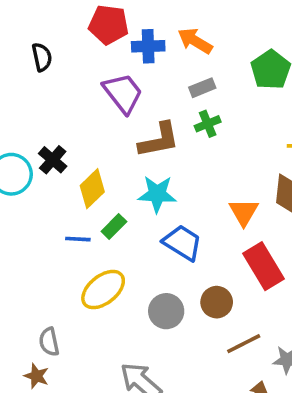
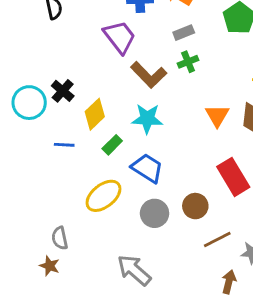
brown L-shape: (159, 140) -> (149, 75), turned 57
orange triangle: (244, 212) -> (217, 116), moved
blue line: (78, 239) -> (64, 145), moved
blue trapezoid: (182, 243) -> (147, 168), moved

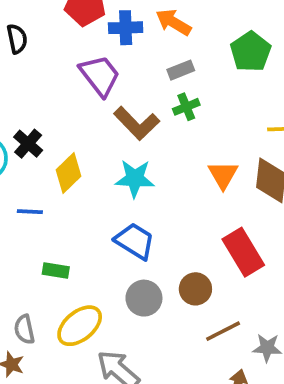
green rectangle: (112, 145) -> (56, 271), moved, turned 54
yellow ellipse: (103, 196) -> (80, 326), moved

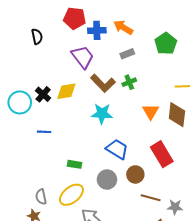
green cross: (186, 107) -> (129, 82), moved
yellow diamond: (69, 173) -> (66, 91), moved, turned 35
blue trapezoid: (135, 241) -> (117, 149), moved
green rectangle: (56, 271) -> (75, 164), moved
brown line: (223, 331) -> (151, 198), turned 42

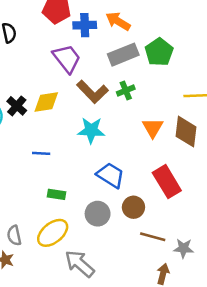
green pentagon: (166, 44) -> (159, 52), moved
gray rectangle: (127, 54) -> (123, 55), size x1.6
blue line: (44, 132) -> (41, 153), moved

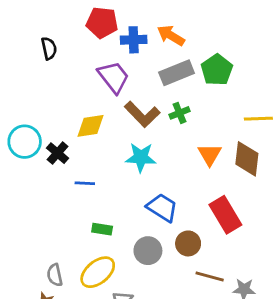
black cross: (17, 106) -> (58, 153), moved

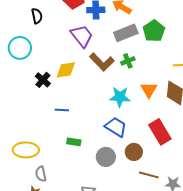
cyan circle: (25, 142) -> (20, 48), moved
black cross: (58, 153) -> (43, 80), moved
cyan star: (141, 157) -> (120, 97), moved
yellow ellipse: (98, 272) -> (26, 150), moved, turned 40

